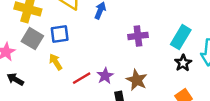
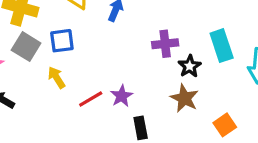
cyan rectangle: (181, 37) -> (222, 46), turned -50
black star: (183, 63) -> (190, 66), moved
brown star: (137, 80) -> (184, 98), moved

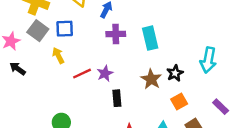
purple cross: (165, 44) -> (116, 34), moved
cyan rectangle: (222, 46) -> (150, 38), moved
black star: (190, 66) -> (175, 73), moved

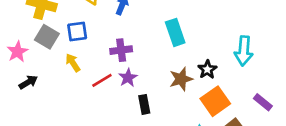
purple cross: (116, 34) -> (121, 50), moved
black arrow: (18, 69) -> (28, 82), turned 119
brown star: (151, 79) -> (181, 79), turned 30
orange square: (179, 102) -> (215, 101), size x1.5

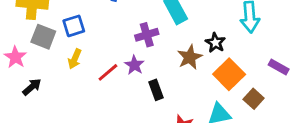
purple cross: (121, 50) -> (147, 35), moved
yellow arrow: (73, 63) -> (75, 59), turned -114

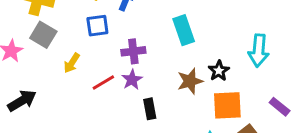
blue square: (74, 26) -> (97, 26), moved
purple cross: (147, 35) -> (133, 51), moved
orange square: (229, 74) -> (227, 105), turned 32
black arrow: (32, 87) -> (22, 101), moved, size x1.4

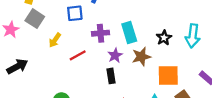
cyan rectangle: (184, 30) -> (129, 32), moved
black star: (219, 71) -> (164, 38), moved
purple star: (132, 80) -> (115, 55), moved

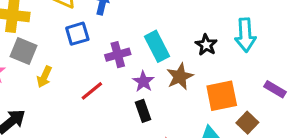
yellow arrow: (55, 40) -> (44, 77), moved

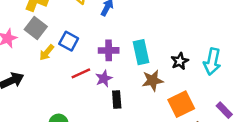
blue square: (77, 34) -> (69, 41), moved, turned 30
purple star: (143, 81) -> (104, 78), moved
orange square: (222, 96) -> (181, 104), turned -30

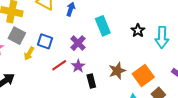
purple cross: (109, 50) -> (78, 43), turned -35
cyan rectangle: (141, 52) -> (103, 26), moved
black star: (180, 61) -> (138, 31), moved
brown star: (153, 80) -> (117, 71), moved

